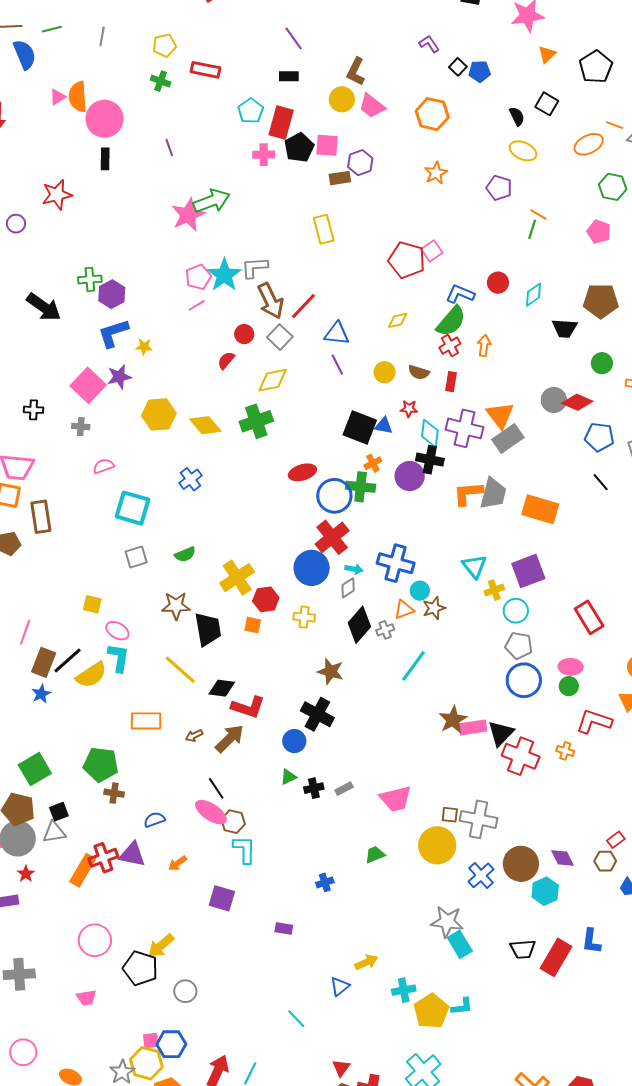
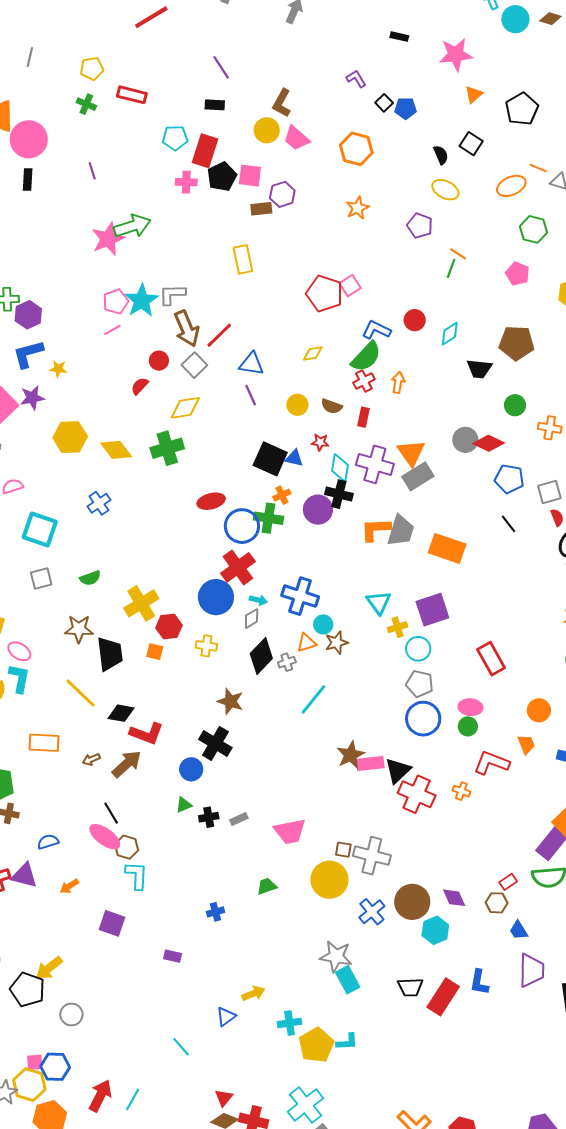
cyan pentagon: (251, 111) -> (175, 138), turned 30

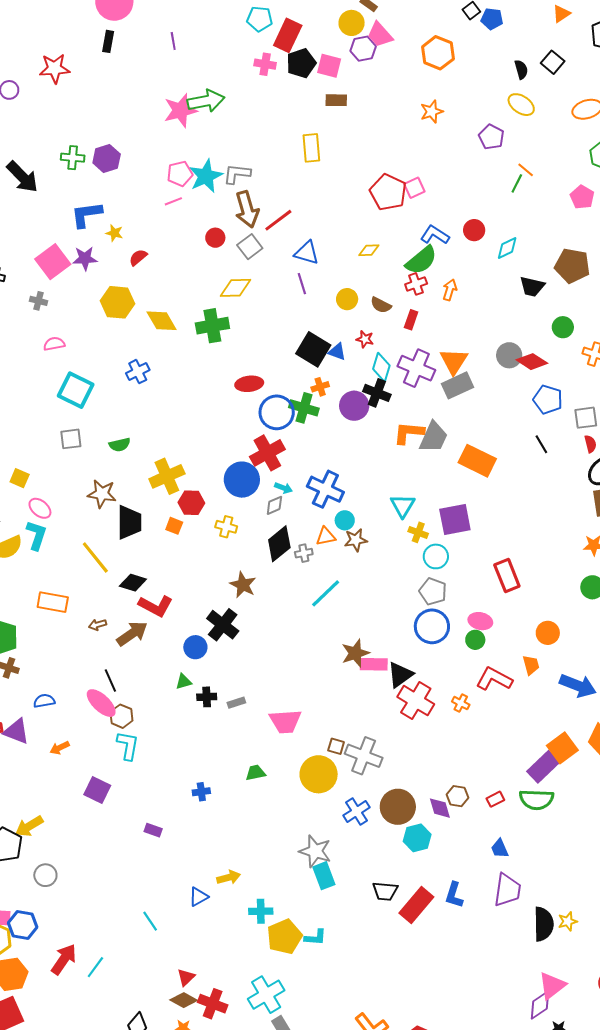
purple hexagon: (282, 194) -> (363, 49), moved
purple hexagon: (28, 315) -> (107, 158), moved
red semicircle: (140, 386) -> (138, 257), moved
yellow cross: (398, 627) -> (418, 532), turned 30
brown hexagon: (497, 903) -> (458, 796), moved

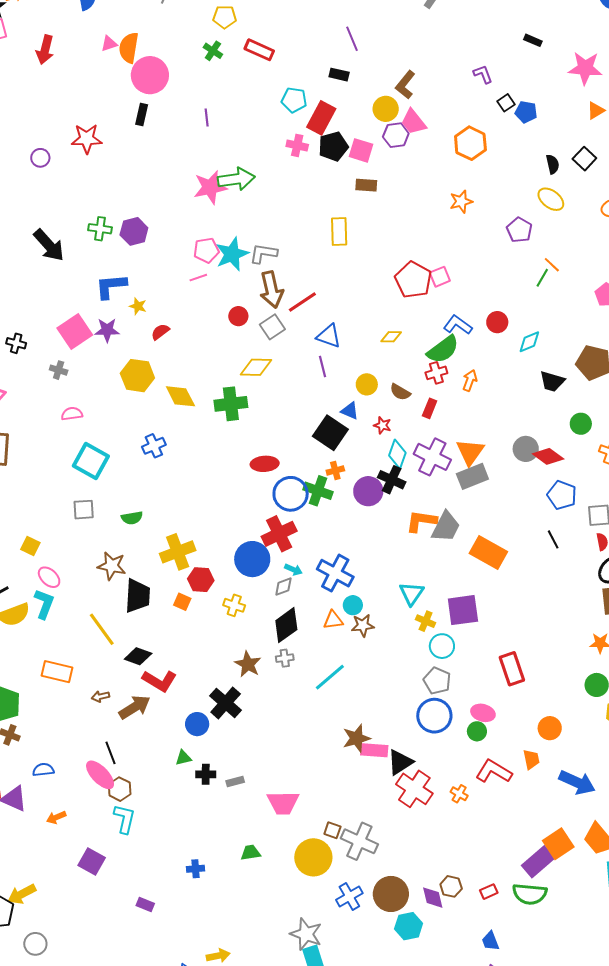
blue triangle: (337, 352) -> (350, 411), moved
gray cross: (304, 553) -> (285, 658), moved

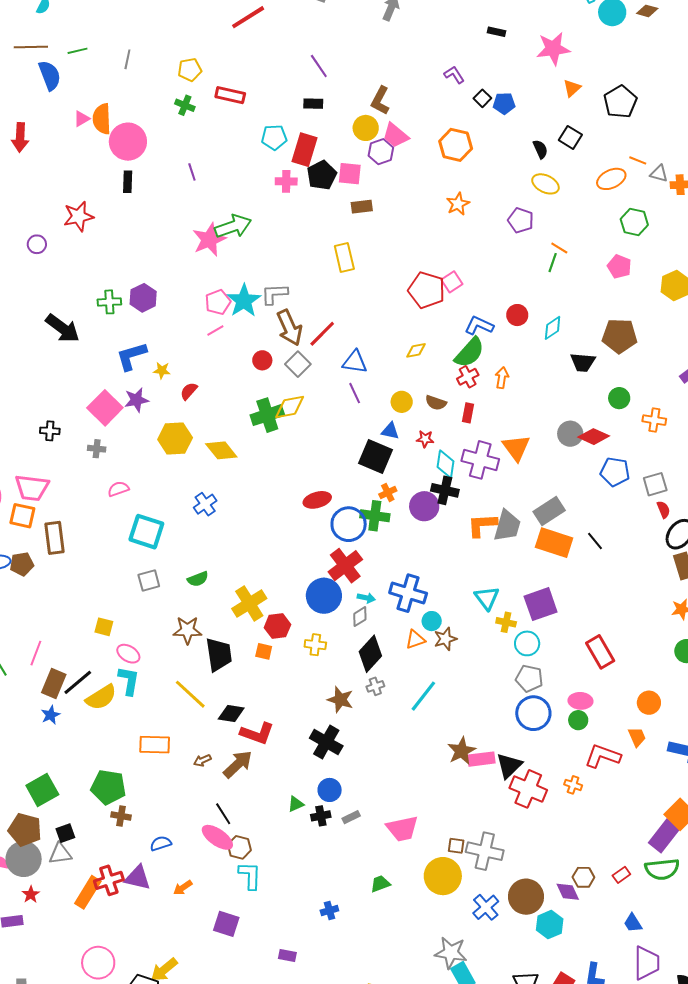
green cross: (231, 404) -> (267, 415), moved
gray rectangle: (472, 476) -> (549, 511), moved
black line: (553, 539) -> (595, 541), moved
blue circle: (197, 724) -> (330, 790), moved

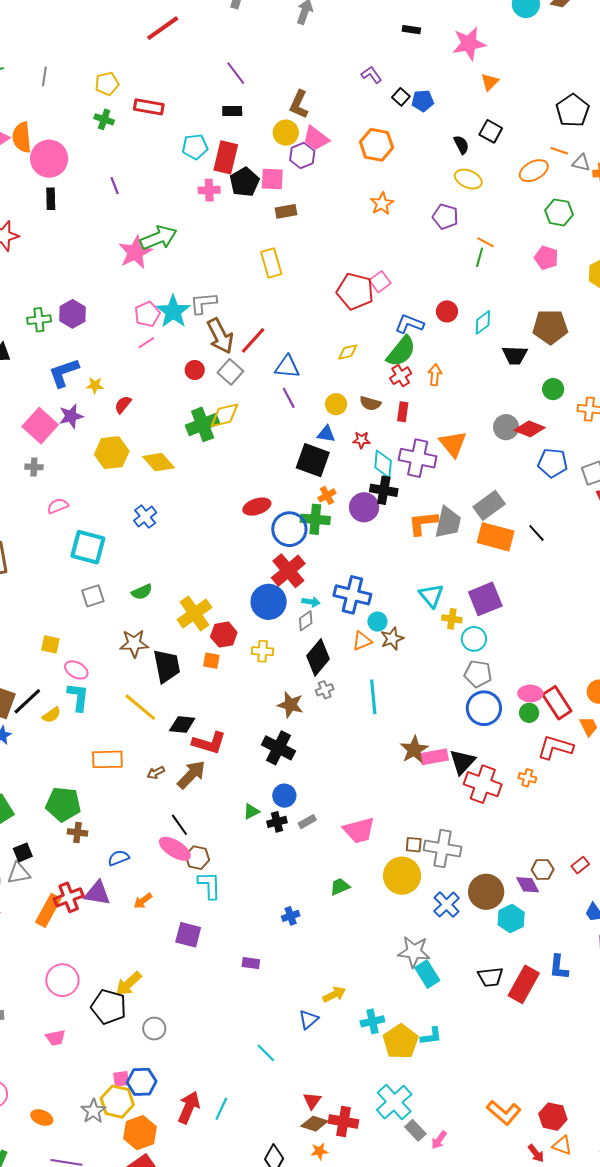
black pentagon: (620, 102) -> (573, 110), moved
red rectangle: (600, 652) -> (557, 703), moved
cyan line: (423, 696) -> (373, 697), turned -40
yellow semicircle: (101, 697) -> (51, 715), size x0.6

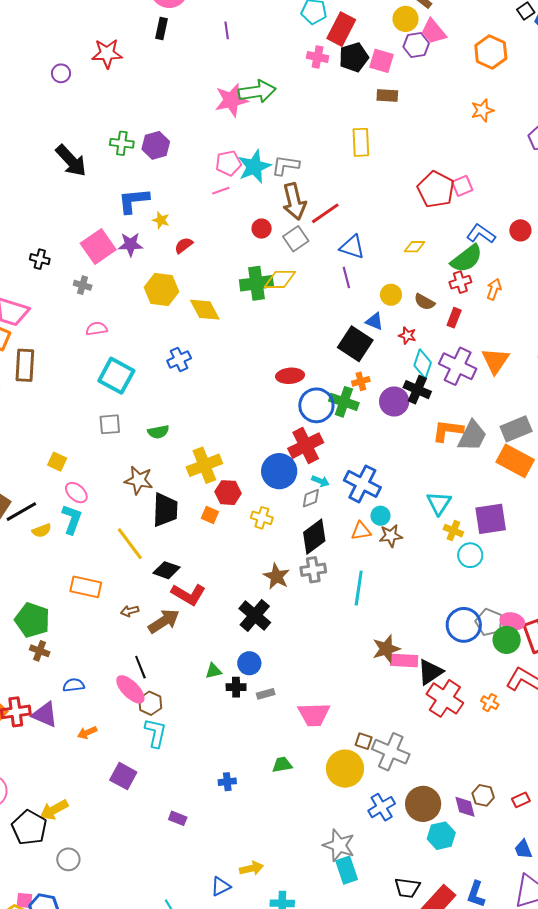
gray pentagon: (478, 674) -> (489, 622), moved
gray cross: (325, 690) -> (313, 570), size x1.4
green circle: (529, 713) -> (507, 640), size x1.4

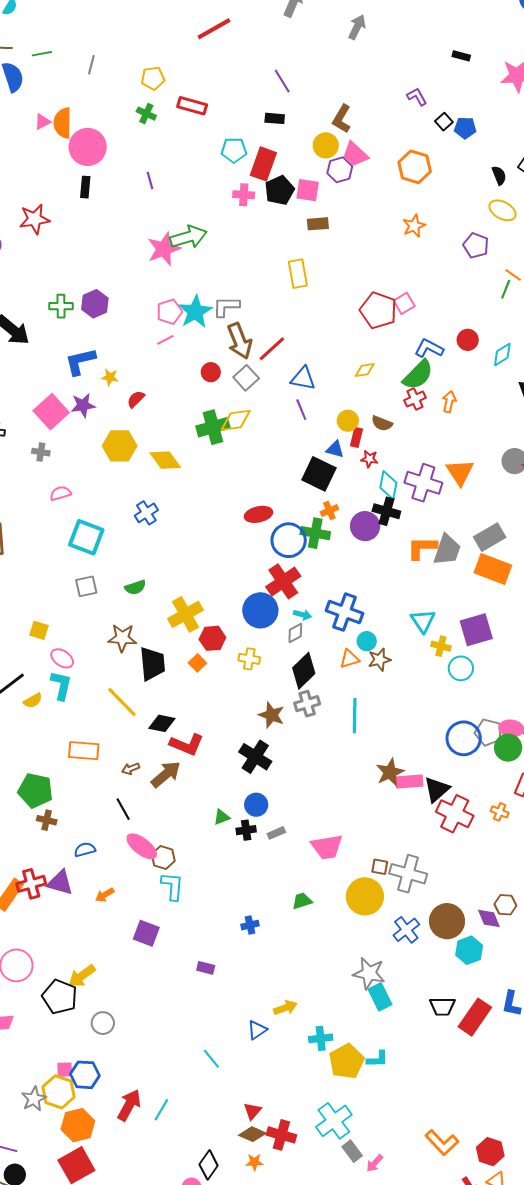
red rectangle: (454, 318) -> (357, 437), moved
orange square: (210, 515) -> (197, 663), turned 30
black line: (140, 667) -> (123, 809), moved

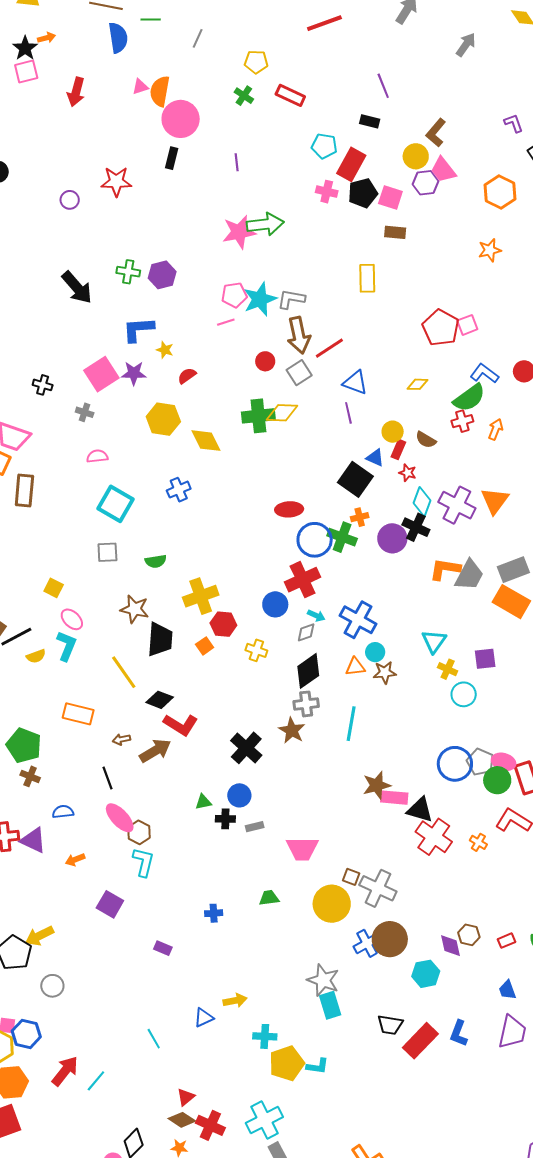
blue circle: (260, 610) -> (275, 604), size x0.7
purple square: (476, 630) -> (485, 659), size x0.7
brown star: (272, 715) -> (292, 730), moved
black triangle: (437, 789) -> (420, 810), turned 48
brown circle: (447, 921) -> (390, 939), moved

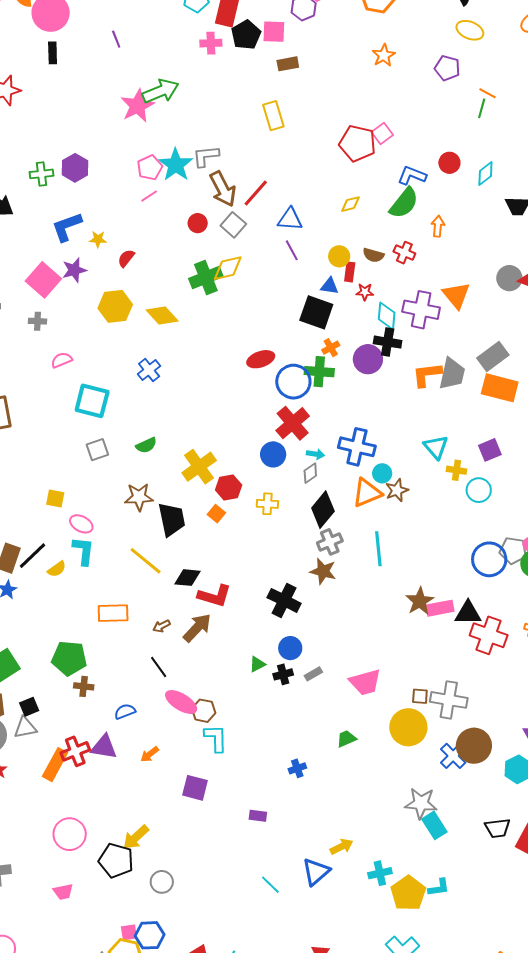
red cross: (462, 421) -> (404, 253), moved, turned -35
orange triangle: (355, 667) -> (367, 493), size x1.5
blue triangle: (204, 1018) -> (316, 872), size x1.4
cyan line: (154, 1039) -> (270, 885), moved

